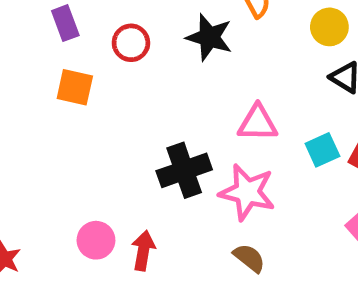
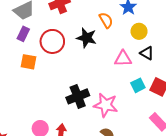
purple rectangle: (65, 23) -> (23, 34), turned 48
red circle: (131, 43) -> (52, 41), size x1.5
pink triangle: (258, 123) -> (123, 59), moved

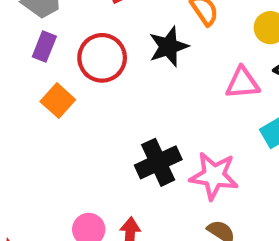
black star: (87, 38) -> (169, 47), turned -30
orange square: (28, 62) -> (58, 101), turned 35

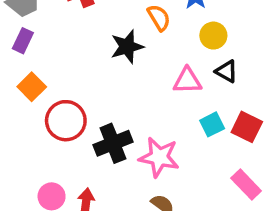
red circle: (102, 58) -> (66, 121), moved

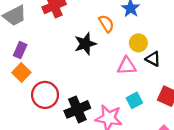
yellow circle: (213, 36) -> (138, 43), moved
purple rectangle: (23, 41) -> (20, 50), moved
cyan square: (212, 124) -> (134, 100), moved

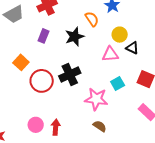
purple rectangle: (20, 50) -> (44, 36), moved
black cross: (77, 109) -> (70, 74), moved

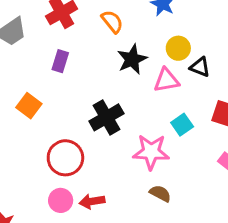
orange semicircle: (92, 19) -> (112, 22), moved
black star: (75, 37) -> (132, 59), moved
red circle: (42, 81) -> (65, 158), moved
red arrow: (56, 127) -> (92, 201), turned -98

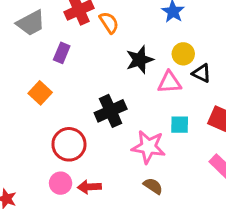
orange semicircle: (112, 22) -> (109, 23), moved
purple rectangle: (60, 61) -> (62, 53), moved
cyan square: (182, 125) -> (180, 125), turned 30

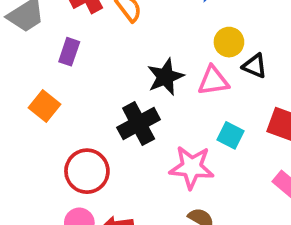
black star: (140, 60) -> (165, 77), moved
cyan square: (180, 125) -> (230, 135), turned 30

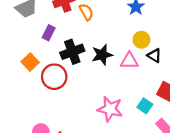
black cross: (139, 124) -> (72, 52), moved
cyan square: (230, 135) -> (145, 106), moved
red circle: (87, 171) -> (54, 77), moved

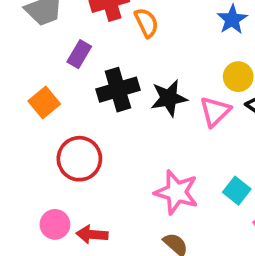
pink triangle: (129, 61) -> (215, 111), turned -48
red circle: (54, 77) -> (79, 159), moved

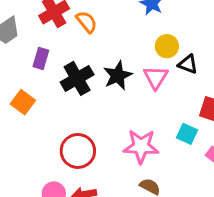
red circle: (79, 159) -> (78, 151), moved

